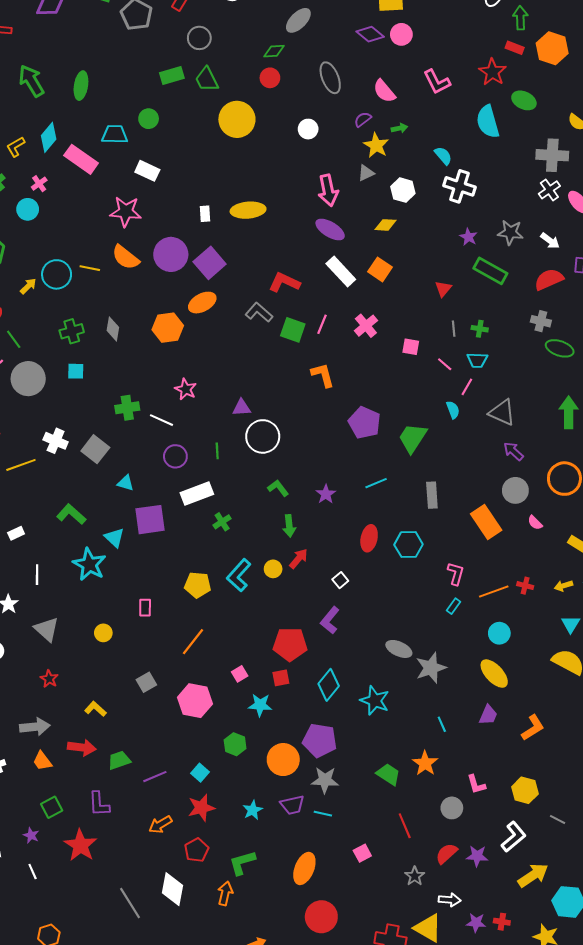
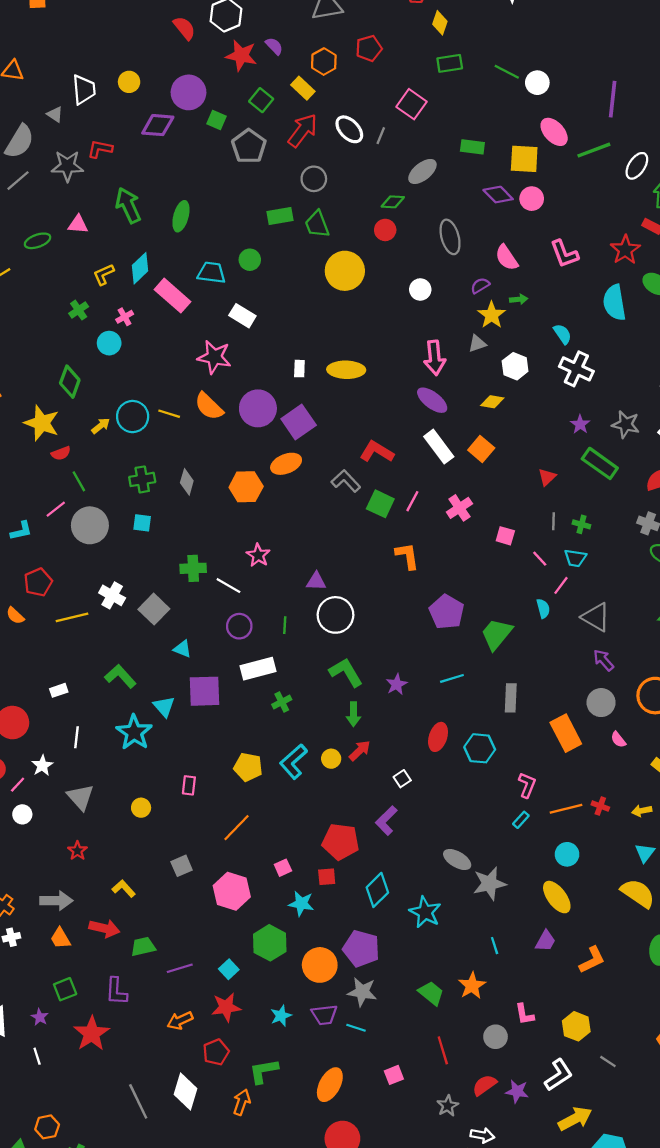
green L-shape: (278, 488) -> (346, 672), size x1.5
green hexagon: (235, 744) -> (270, 943), size x1.4

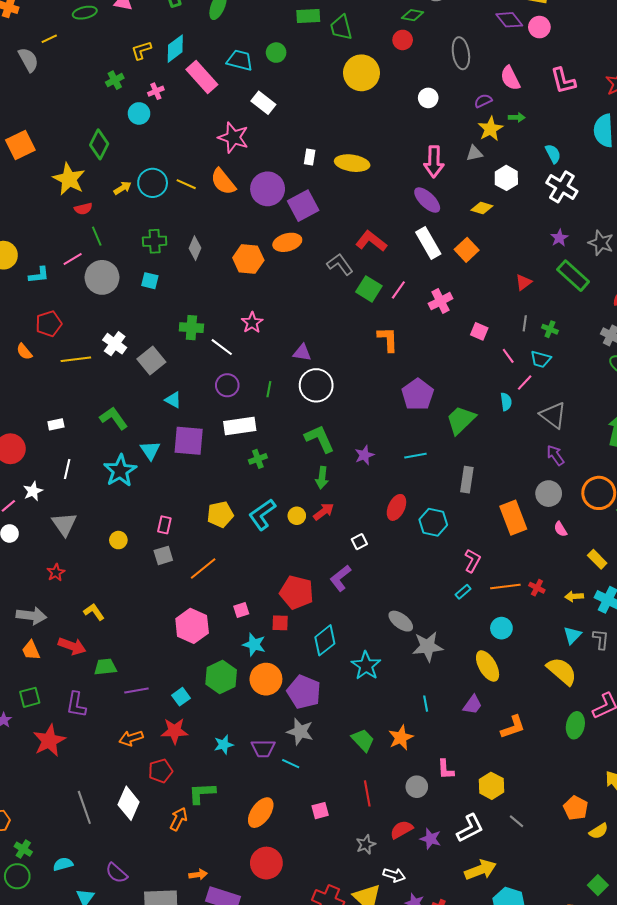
yellow pentagon: (248, 767) -> (220, 515), turned -30
gray square: (182, 866) -> (163, 555), moved
orange circle: (320, 965) -> (266, 679), moved

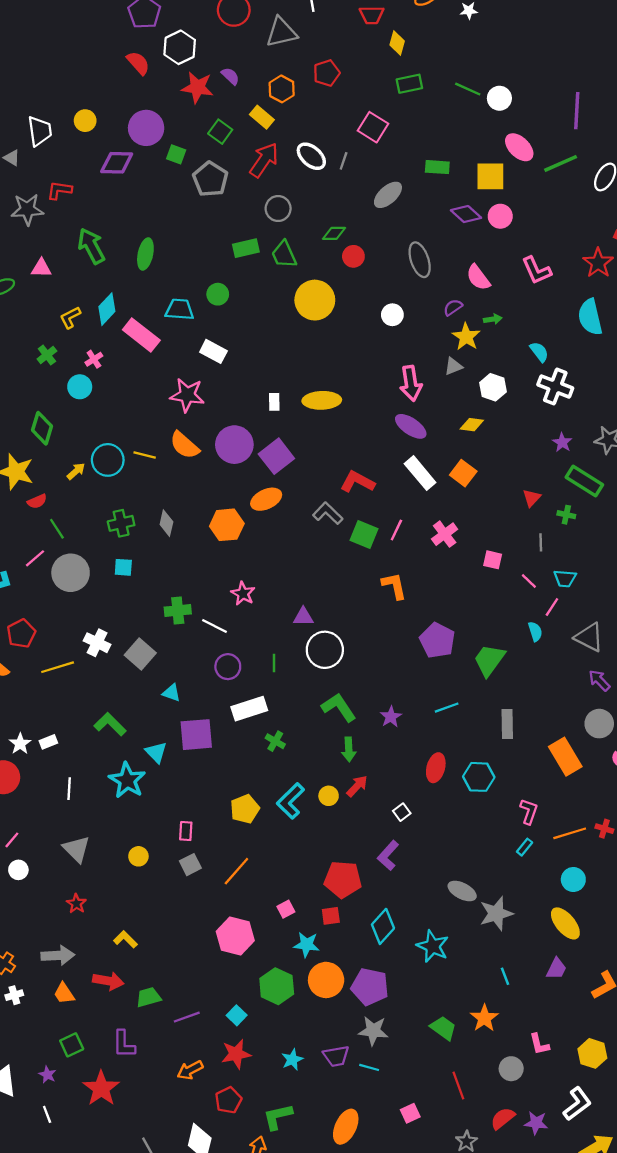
green diamond: (413, 15) -> (334, 233), moved
green cross: (550, 329) -> (566, 515), moved
green cross: (258, 459) -> (275, 741), turned -30
white star: (33, 491) -> (20, 744), moved

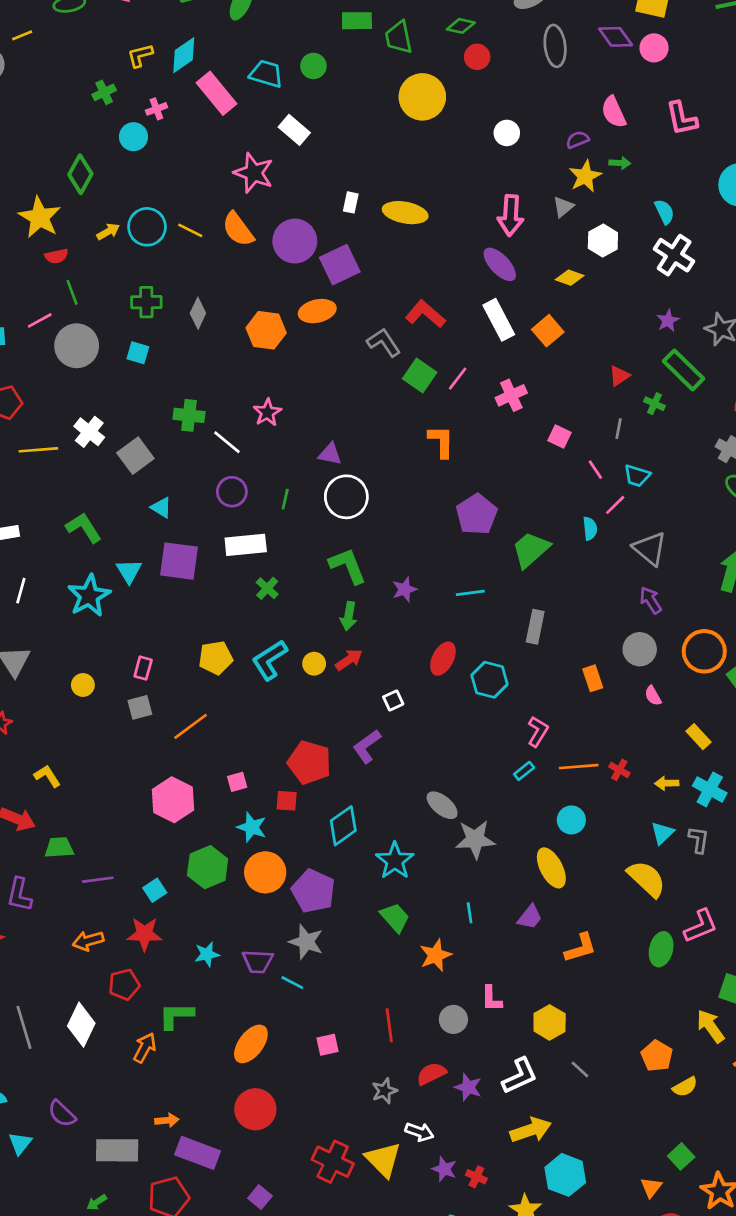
gray ellipse: (420, 260) -> (555, 46), moved
gray triangle: (453, 366) -> (563, 207), turned -30
orange rectangle: (565, 757) -> (593, 678), size x0.6
green trapezoid: (443, 1028) -> (395, 918), moved

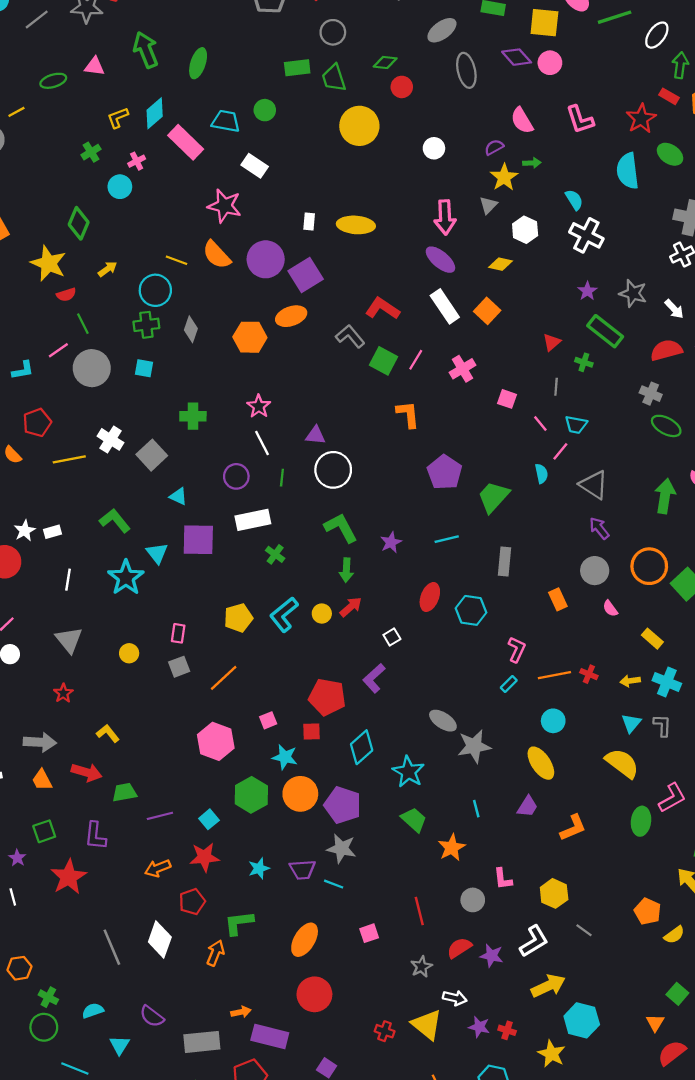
cyan circle: (147, 227) -> (155, 290), moved
white line: (227, 442) -> (262, 443), moved, turned 30
red cross: (333, 1162) -> (385, 1031), size x0.6

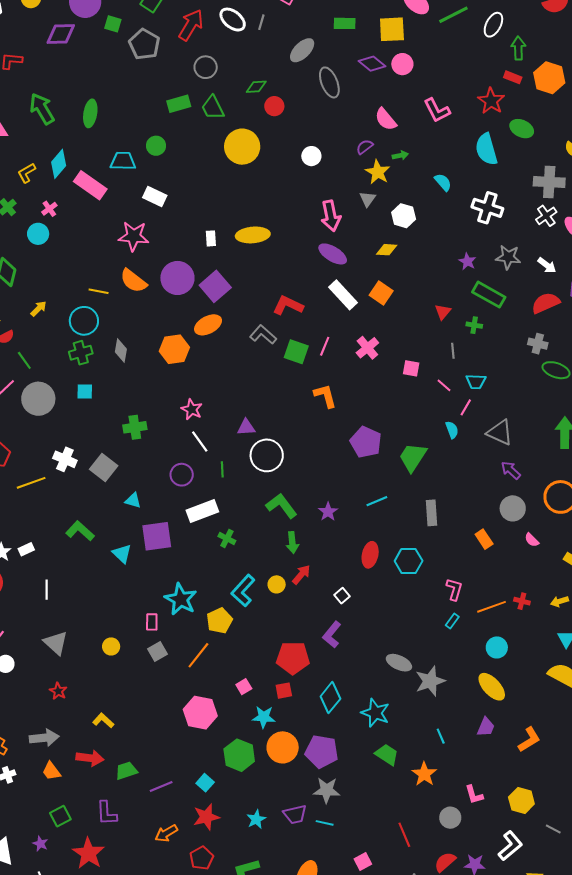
white cross: (586, 235) -> (487, 208), moved
cyan star: (126, 578) -> (181, 599), moved
yellow pentagon: (238, 618) -> (219, 621), moved

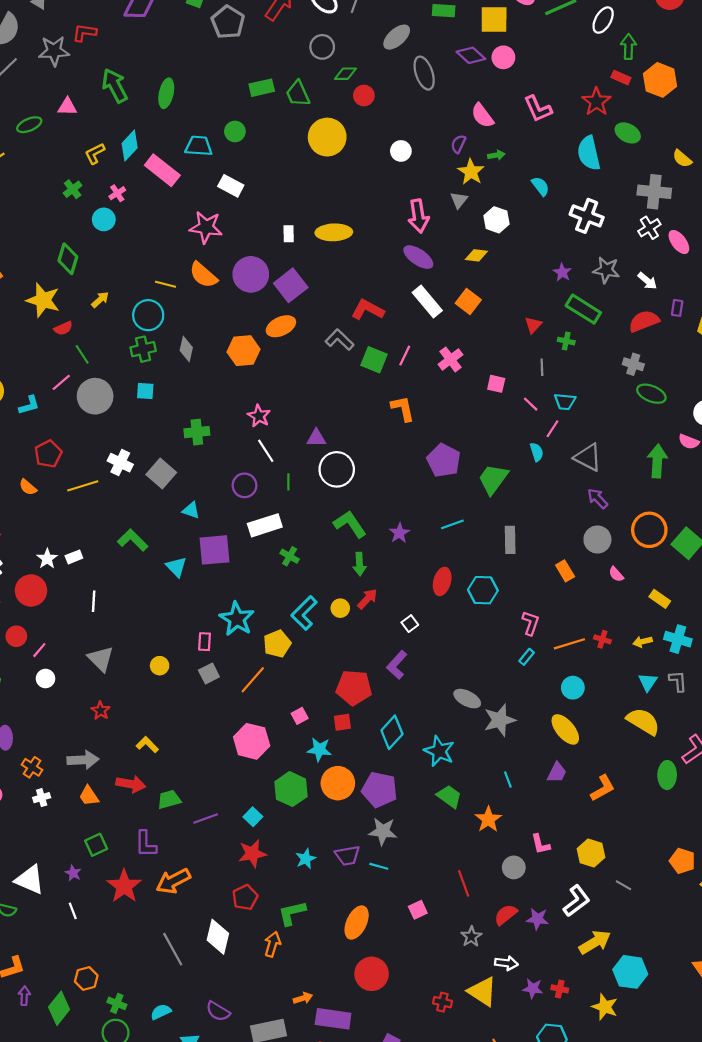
gray circle: (206, 67) -> (322, 47), moved
purple semicircle: (365, 147) -> (458, 144), turned -30
orange arrow: (166, 833) -> (173, 881), moved, size x1.4

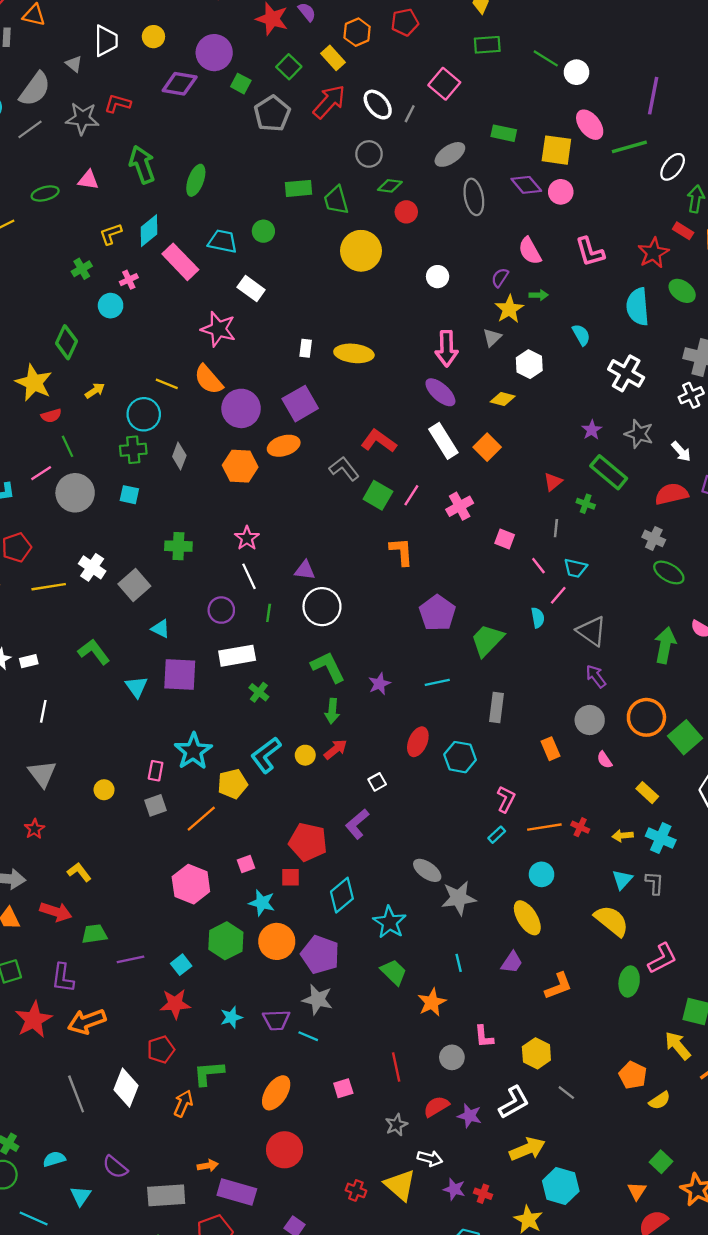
purple circle: (251, 274) -> (241, 408), moved

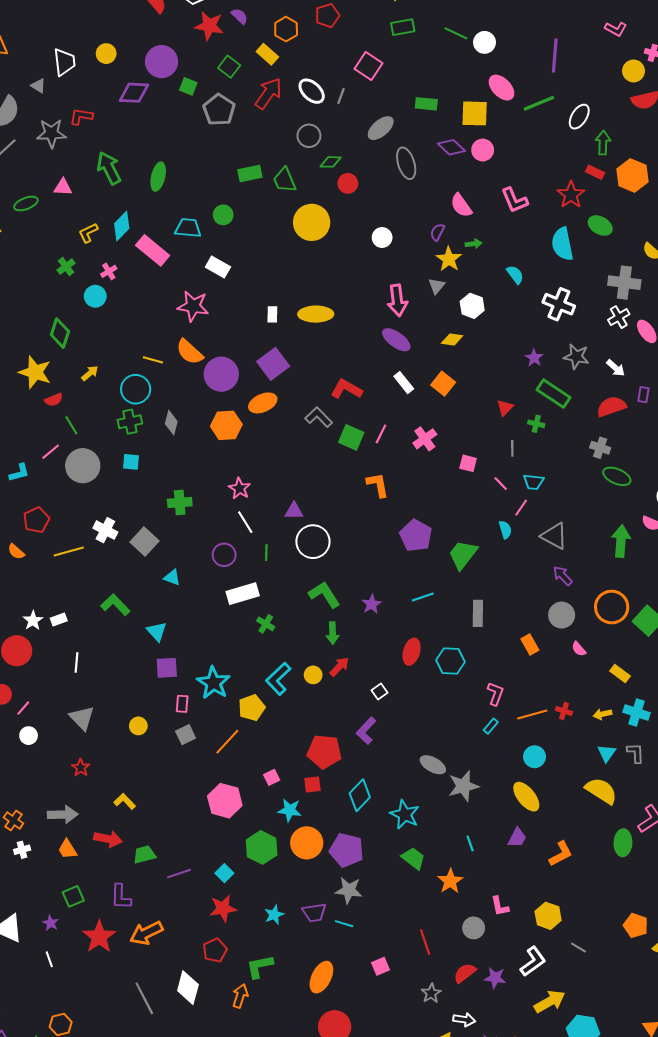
white rectangle: (443, 441) -> (404, 383), size x0.7
purple square: (180, 674) -> (167, 668), moved, size x0.7

